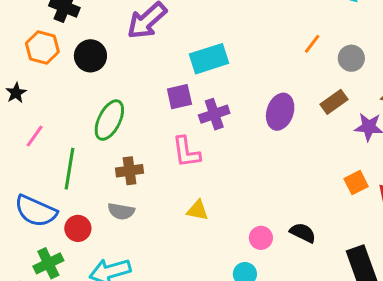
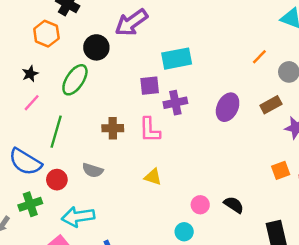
black circle: (90, 56) -> (96, 47), moved
black star: (16, 93) -> (30, 74), moved
green ellipse: (109, 120) -> (75, 80), moved
brown cross: (130, 171) -> (113, 128), moved

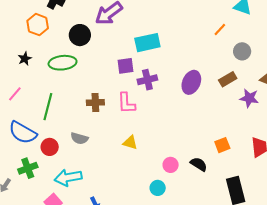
orange line: (259, 57) -> (220, 29), moved
green ellipse: (75, 80) -> (63, 63), turned 52
pink line: (32, 103) -> (15, 94), moved
orange square: (281, 170) -> (222, 145), moved

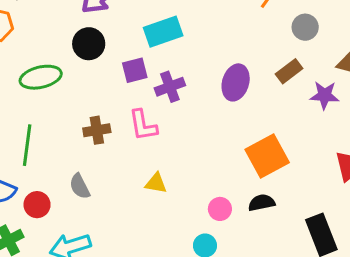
black circle: (80, 35) -> (89, 44), moved
gray semicircle: (79, 138) -> (80, 186), turned 54
orange square: (222, 145) -> (267, 156), moved, size x1.8
black semicircle: (199, 164) -> (262, 203), turned -36

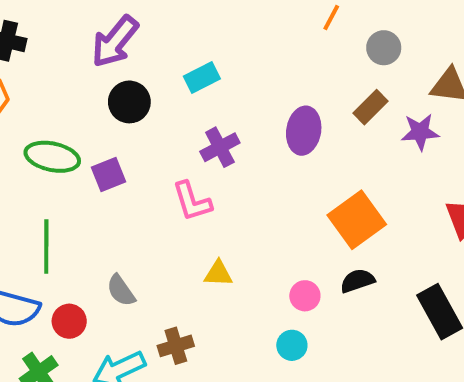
cyan rectangle: (163, 32) -> (202, 77), size x0.7
black circle: (89, 44) -> (129, 102), moved
purple square: (135, 70) -> (109, 175), moved
green ellipse: (41, 77) -> (52, 157), turned 33
brown cross: (97, 130) -> (176, 346), moved

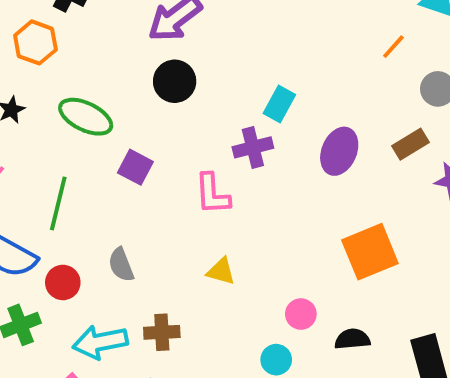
cyan rectangle: (202, 77) -> (279, 104), moved, turned -48
purple square: (109, 175) -> (135, 167), moved, turned 36
black semicircle: (357, 281) -> (352, 339), moved

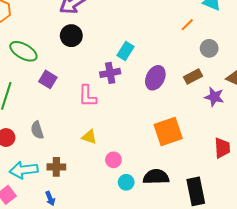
pink circle: (301, 314) -> (113, 160), moved
black semicircle: (352, 339) -> (156, 177), size x1.4
cyan circle: (276, 360) -> (126, 182), moved

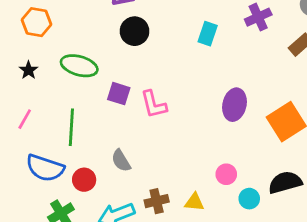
purple cross: (110, 73) -> (258, 17), moved
purple ellipse: (155, 78) -> (234, 105), moved
pink L-shape: (87, 96) -> (154, 104), moved
yellow triangle: (89, 137) -> (194, 202), moved

